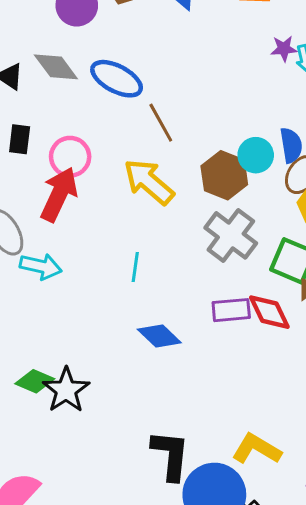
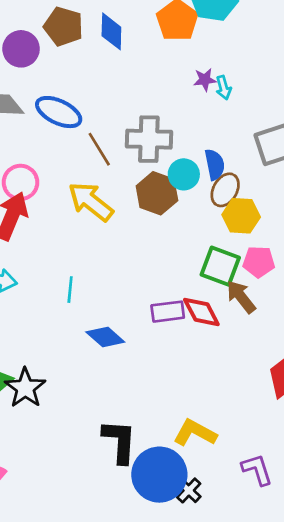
gray cross: (231, 235) -> (149, 139), moved, turned -33
cyan line: (135, 267) -> (70, 290), moved

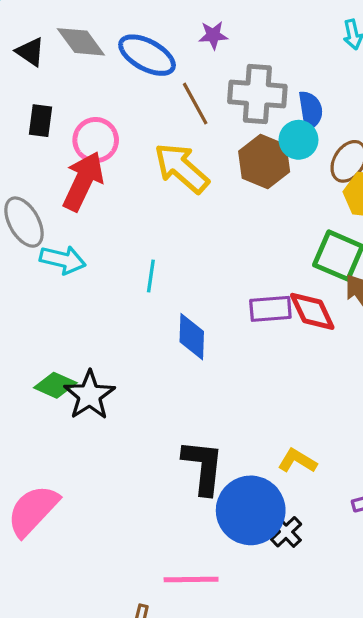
purple star: (205, 80) -> (213, 35), moved
blue semicircle: (215, 164) -> (311, 110), moved
blue diamond: (105, 337) -> (192, 337), turned 48
yellow L-shape: (195, 433) -> (297, 461), size x0.7

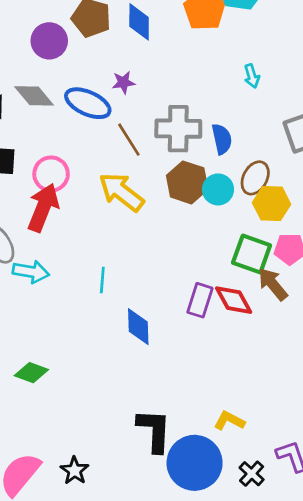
purple star: (213, 35) -> (123, 82), moved
cyan circle: (298, 140) -> (218, 189), moved
purple rectangle: (270, 309) -> (200, 300), turned -64
black star: (90, 395) -> (75, 471), moved, size x0.7
black cross: (286, 532) -> (252, 474), moved

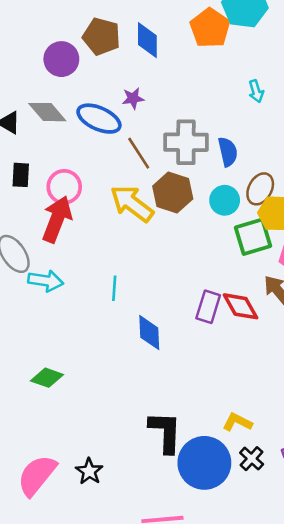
brown hexagon: (187, 182) -> (173, 192), moved
green square: (252, 254) -> (253, 237), moved, turned -36
black cross: (252, 474) -> (252, 459), moved

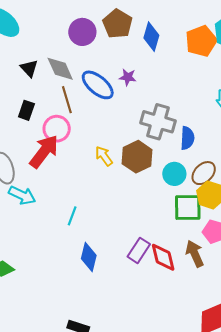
brown line: (139, 153) -> (67, 100), moved
yellow arrow: (132, 204) -> (104, 156), size x0.6

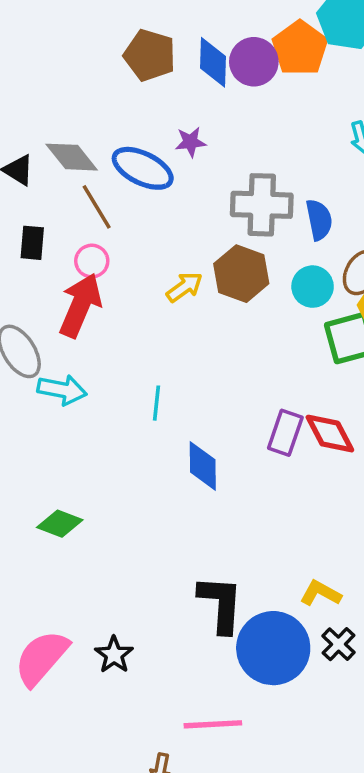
purple circle: (82, 32) -> (254, 62), moved
pink circle: (57, 129) -> (92, 261), size x0.7
yellow arrow: (104, 156) -> (184, 287), turned 105

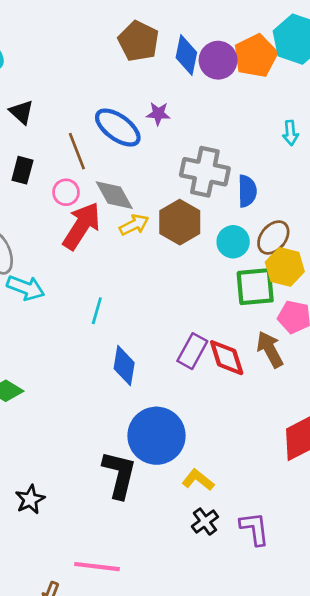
gray diamond: (72, 157) -> (114, 195), moved
red arrow: (80, 305) -> (82, 226), moved
blue circle: (273, 648) -> (156, 436), moved

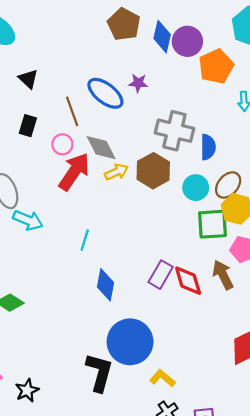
orange pentagon: (256, 56) -> (216, 66), moved

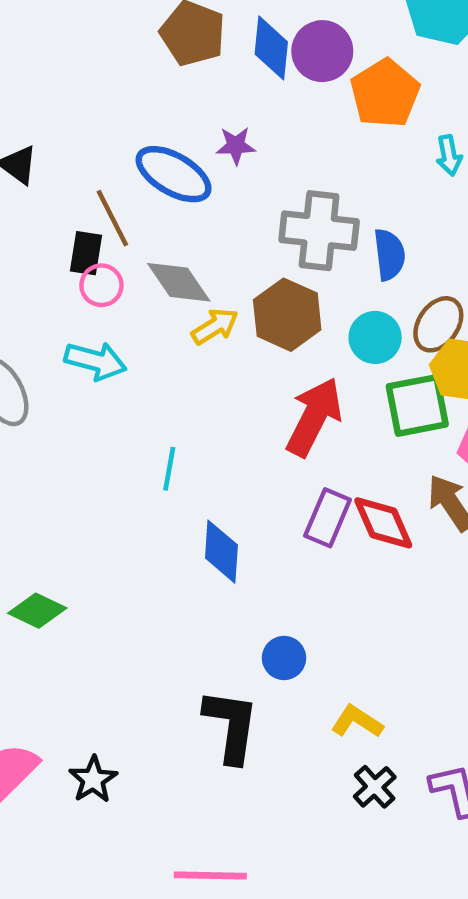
black rectangle: (28, 126) -> (86, 253), moved
red arrow: (74, 172) -> (314, 417), moved
cyan arrow: (28, 220) -> (96, 361), moved
blue circle: (130, 342) -> (284, 658), size x0.5

